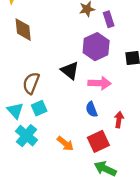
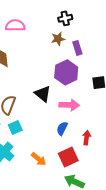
blue semicircle: (92, 109) -> (62, 128), turned 48

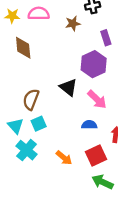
brown star: (58, 39) -> (73, 23), moved
pink arrow: (69, 105) -> (97, 99), turned 42
blue semicircle: (62, 128) -> (89, 125), turned 64

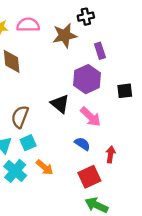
brown star: (73, 23) -> (65, 35), size x1.5
blue semicircle: (89, 125) -> (82, 144), turned 32
orange arrow: (64, 158) -> (45, 167), moved

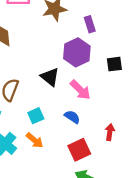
cyan square: (28, 143) -> (36, 116), moved
red arrow: (111, 154) -> (110, 132), moved

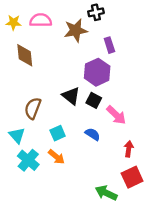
black square: (114, 64) -> (94, 100), moved, turned 35
pink arrow: (80, 90) -> (116, 115), moved
red square: (79, 150) -> (132, 177), moved

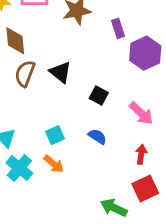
purple hexagon: (97, 72) -> (145, 53), moved
black triangle: (71, 96) -> (60, 72), moved
brown semicircle: (33, 108) -> (25, 74), moved
pink arrow: (116, 115) -> (141, 113), moved

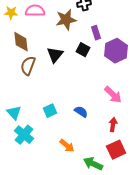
black triangle: (60, 72) -> (55, 55), moved, turned 30
black square: (99, 95) -> (83, 50), moved
orange arrow: (54, 164) -> (67, 146), moved

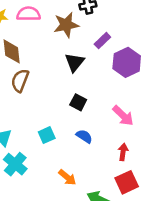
purple rectangle: (96, 33) -> (102, 41), turned 64
black square: (83, 50) -> (78, 102), moved
black triangle: (55, 55) -> (75, 62), moved

